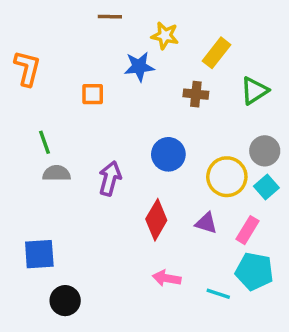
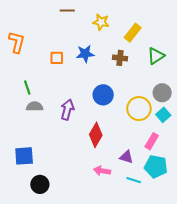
blue star: (139, 67) -> (85, 54), moved
purple triangle: (206, 223) -> (126, 157), moved

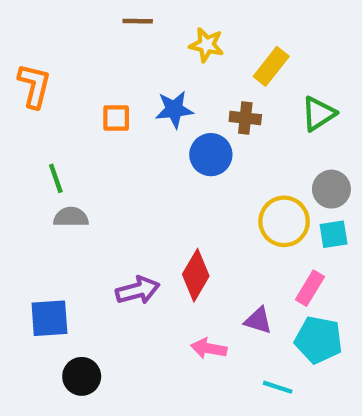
blue circle: (103, 95) -> (211, 155), moved
purple arrow: (67, 110) -> (138, 290), moved, turned 60
cyan square: (163, 115) -> (334, 234), turned 32
cyan line: (134, 180) -> (278, 387), moved

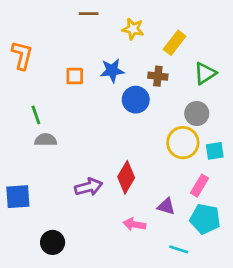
gray circle: (331, 189) -> (197, 113), moved
blue square: (49, 318) -> (18, 197), moved

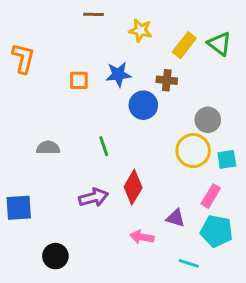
green triangle: (205, 73) -> (219, 44), moved, turned -50
green line: (36, 115) -> (104, 146), moved

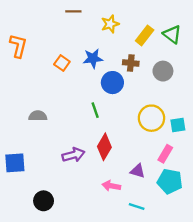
yellow star: (140, 30) -> (110, 24), turned -30
orange square: (79, 80) -> (62, 63), turned 35
gray circle: (208, 120) -> (163, 71), moved
green line: (104, 146) -> (95, 110), moved
cyan line: (189, 263) -> (137, 207), moved

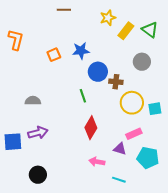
yellow star: (110, 24) -> (108, 18), moved
orange square: (62, 63) -> (54, 55), turned 32
brown cross: (131, 63) -> (116, 82), moved
pink rectangle: (165, 154) -> (134, 134), moved, turned 35
purple arrow: (73, 155) -> (38, 133), moved

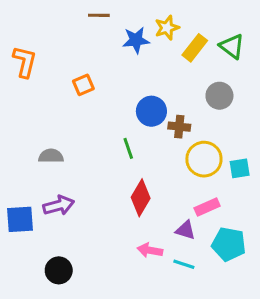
blue star: (81, 51) -> (136, 40), moved
cyan line: (119, 180) -> (184, 264), moved

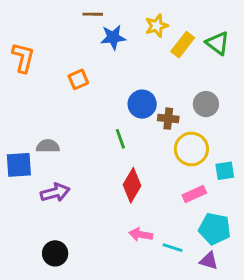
blue star: (136, 40) -> (113, 37), moved
gray circle: (219, 96) -> (206, 104), moved
cyan square: (240, 168) -> (225, 171), moved
blue square: (20, 219) -> (19, 165), moved
purple triangle: (185, 230) -> (209, 261), moved

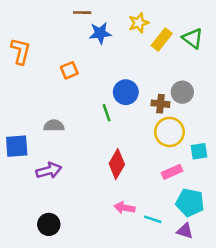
brown cross: (168, 119) -> (160, 104), moved
green line: (120, 139) -> (107, 113), moved
gray semicircle: (48, 146) -> (54, 126), moved

